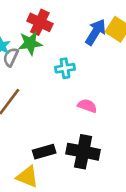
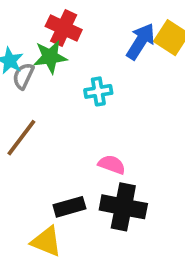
pink semicircle: (87, 106) -> (112, 165), moved

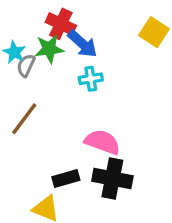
blue arrow: (141, 41) -> (82, 44), moved, turned 100
pink semicircle: (112, 165) -> (102, 142), size x1.5

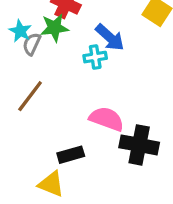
blue arrow: (82, 44) -> (110, 38), moved
black cross: (112, 179) -> (139, 145), moved

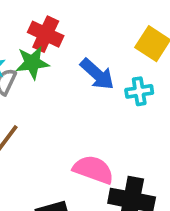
cyan cross: (95, 57) -> (139, 91), moved

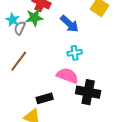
cyan cross: (139, 91) -> (75, 53), moved

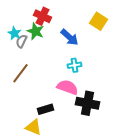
green star: (34, 18) -> (35, 31), turned 30

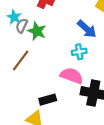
green star: (35, 31) -> (37, 31), moved
blue arrow: (69, 37) -> (87, 29), moved

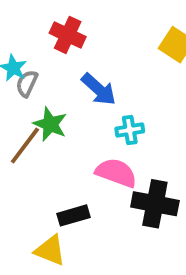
blue arrow: (87, 29) -> (99, 89), moved
green star: (37, 31) -> (50, 124), moved

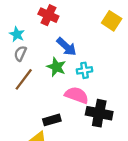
gray semicircle: (27, 83) -> (20, 53), moved
green star: (50, 124) -> (56, 67), moved

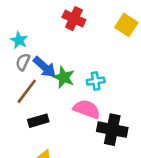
red cross: (48, 15) -> (74, 19), moved
blue arrow: (66, 47) -> (45, 67), moved
black rectangle: (52, 120) -> (38, 121), moved

